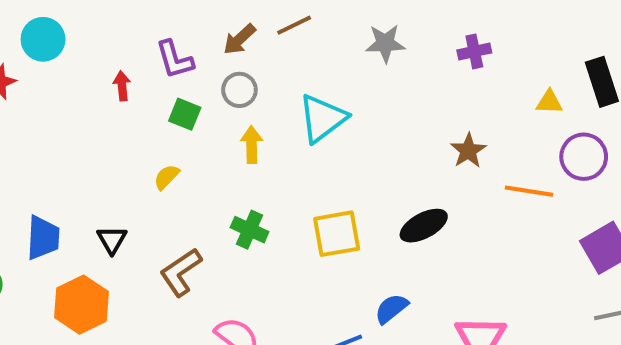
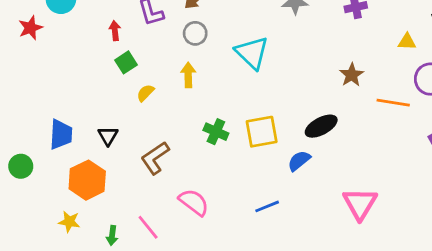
green square: (185, 114) -> (126, 62), moved, turned 35
cyan triangle: (322, 118) -> (252, 53), turned -39
yellow arrow: (252, 145) -> (188, 75), moved
green cross: (250, 230) -> (216, 132), moved
blue semicircle: (391, 309) -> (299, 161), moved

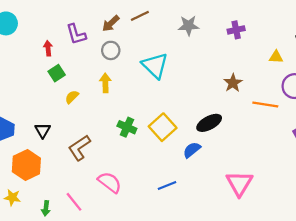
yellow square: (262, 132) -> (163, 127), turned -32

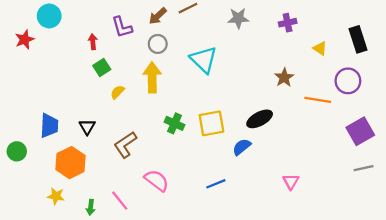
yellow triangle: (276, 57) -> (320, 48), moved, turned 32
yellow arrow: (105, 83) -> (152, 78), size x1.5
yellow square: (163, 127) -> (211, 123), turned 32
pink triangle: (239, 183) -> (291, 182), size x0.6

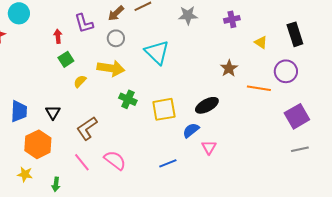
yellow arrow: (152, 78) -> (111, 68), turned 100
green cross: (175, 123) -> (128, 99), moved
pink triangle: (291, 182) -> (209, 147), moved
pink line: (120, 201) -> (82, 162), moved

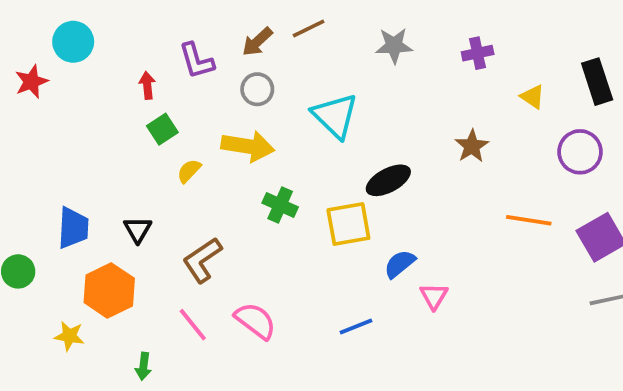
orange line: (259, 88) -> (529, 220), moved
black ellipse: (207, 105) -> (388, 180), moved
yellow star: (25, 174) -> (69, 336), moved

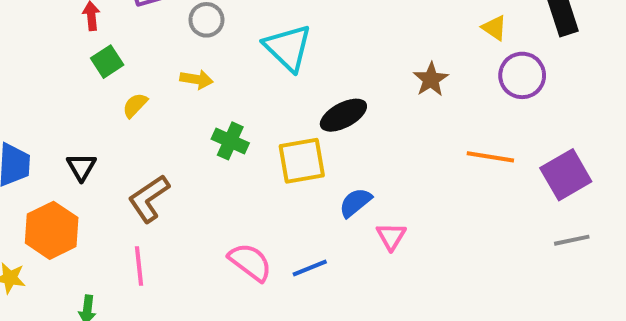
yellow arrow: (248, 146) -> (197, 79), size x0.6
purple circle: (580, 152) -> (522, 75), moved
pink semicircle: (255, 321) -> (250, 262), moved
pink line: (193, 325) -> (139, 266), turned 33

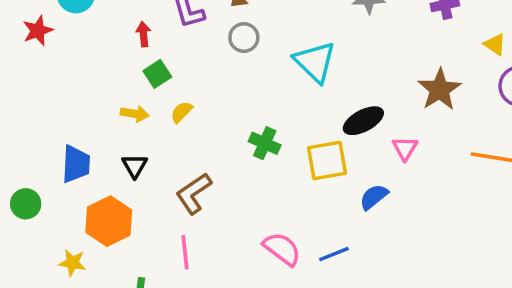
yellow arrow: (197, 79) -> (135, 114), moved
brown star: (431, 79) -> (440, 89), size x1.4
pink triangle: (391, 236) -> (405, 148), moved

